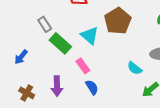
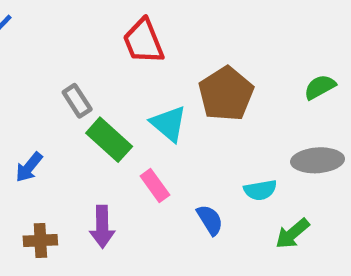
cyan semicircle: (135, 68) -> (260, 190), turned -48
blue semicircle: (92, 87) -> (210, 220), moved
brown cross: (27, 93) -> (40, 240), turned -32

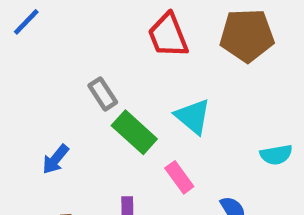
brown pentagon: (226, 94) -> (247, 35), moved, turned 30
cyan semicircle: (260, 190) -> (276, 155), moved

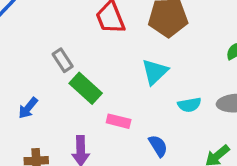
cyan triangle: (193, 116) -> (155, 72), moved, turned 36
pink rectangle: (179, 177) -> (119, 121), turned -40

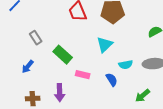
gray rectangle: (63, 60) -> (36, 38), moved
blue semicircle: (158, 146) -> (112, 80), moved

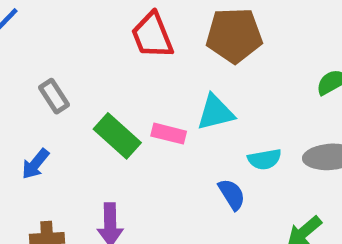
cyan triangle: (105, 45) -> (215, 112), turned 30
pink rectangle: (83, 75) -> (169, 134), moved

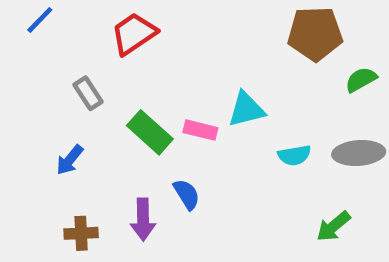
red trapezoid: (152, 35) -> (134, 34), moved, turned 78
brown pentagon: (234, 35) -> (315, 34), moved
blue semicircle: (232, 194) -> (187, 194), moved

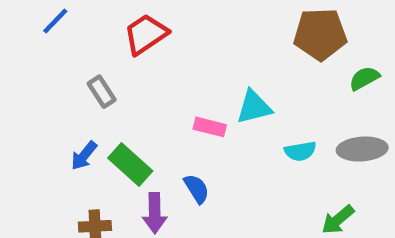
green rectangle: (150, 132) -> (130, 164), moved

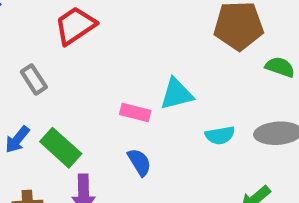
green semicircle: (364, 78) -> (280, 67), turned 48
blue semicircle: (197, 189) -> (139, 162), moved

